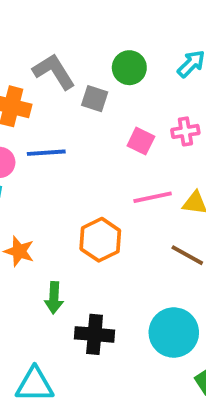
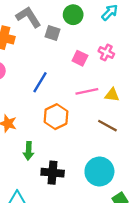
pink cross: (185, 131) -> (106, 52), turned 35
blue line: (46, 153) -> (40, 82), moved, turned -55

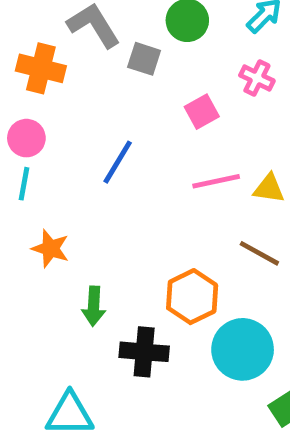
pink cross: (106, 52) -> (257, 78), moved
pink square: (80, 58) -> (202, 112), turned 35
orange hexagon: (56, 117) -> (192, 297), moved

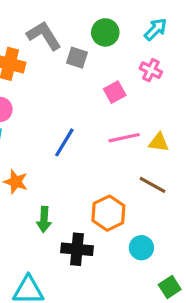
blue line: (118, 162) -> (64, 142), moved
cyan circle: (243, 349) -> (141, 248), size x0.6

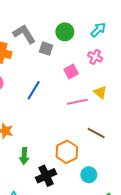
blue line: (64, 142) -> (34, 90), moved
yellow triangle: (159, 142) -> (100, 92), moved, turned 32
black cross: (77, 249) -> (46, 176), turned -30

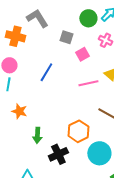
green circle: (65, 32) -> (88, 18), moved
gray square: (46, 49) -> (66, 37), moved
cyan circle: (89, 175) -> (99, 153), size x1.5

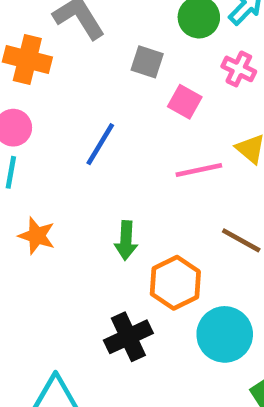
pink square: (82, 54) -> (185, 102), turned -32
green arrow: (37, 135) -> (126, 240), moved

